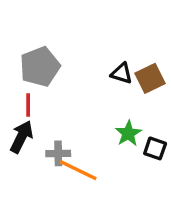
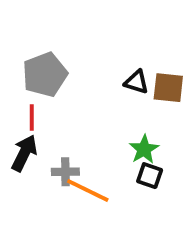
brown square: (150, 78) -> (168, 88), turned 32
black square: (155, 148) -> (150, 176), moved

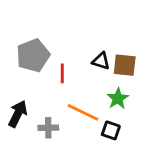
red line: (32, 118) -> (62, 73), moved
green star: (144, 149) -> (118, 99), moved
orange line: (88, 190) -> (83, 112), moved

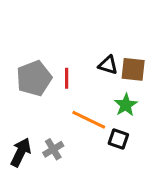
gray pentagon: (33, 55) -> (34, 78), moved
black arrow: (18, 114) -> (21, 152), moved
gray cross: (48, 128) -> (53, 149), moved, turned -30

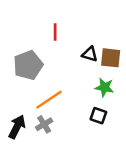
red line: (67, 78) -> (55, 32), moved
green star: (126, 105) -> (104, 87), turned -30
orange line: (89, 120) -> (49, 100), moved, turned -60

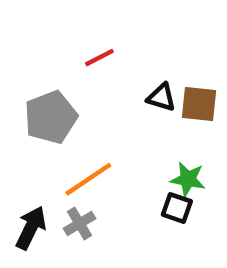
red line: (55, 32) -> (99, 58), turned 63
green star: (104, 87) -> (188, 179), moved

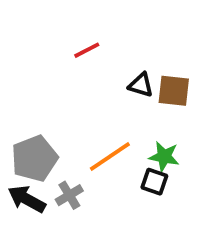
gray pentagon: (51, 117) -> (34, 158), moved
orange line: (88, 179) -> (110, 157), moved
black arrow: (31, 228) -> (27, 199), turned -87

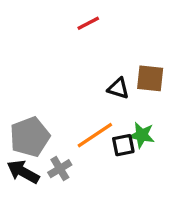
red line: (87, 50) -> (88, 23), moved
black triangle: (141, 85) -> (118, 88), moved
black square: (154, 182) -> (123, 145), moved, turned -30

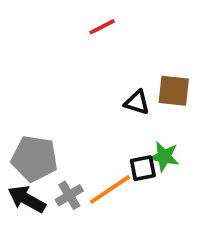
orange line: (95, 135) -> (110, 189), moved
gray pentagon: (30, 137) -> (34, 158), turned 30

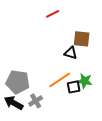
brown square: (174, 91) -> (82, 39), moved
orange line: (110, 189) -> (60, 80), moved

